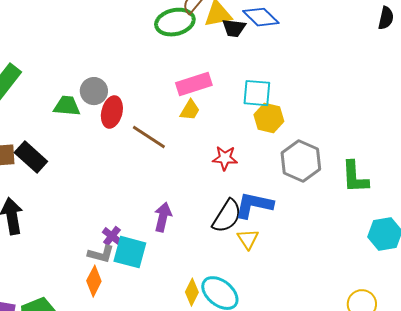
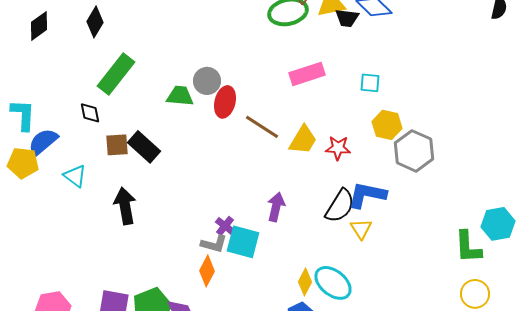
cyan square: (257, 93) -> (370, 83), size x0.7
yellow trapezoid: (190, 110) -> (303, 140), moved, size x1.4
yellow hexagon: (269, 118) -> (387, 125), moved
green L-shape: (355, 177) -> (468, 247), moved

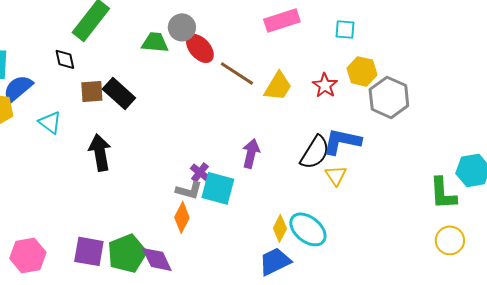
red ellipse: (225, 102) -> (200, 48), turned -56
red star: (338, 148) -> (325, 85), moved, turned 30

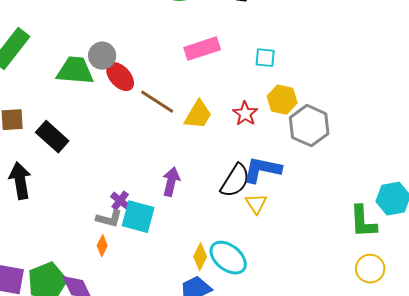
green trapezoid: (155, 42) -> (75, 71), size x1.4
black rectangle: (119, 93) -> (52, 137), moved
orange diamond: (182, 217) -> (102, 246), size x0.7

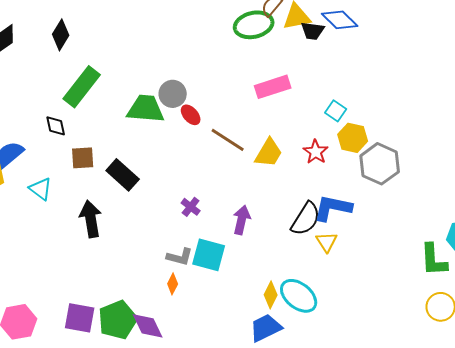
cyan square: (265, 58) -> (336, 111), moved, turned 30
red ellipse: (120, 77) -> (191, 115), size x0.7
purple cross: (120, 201) -> (191, 207), moved

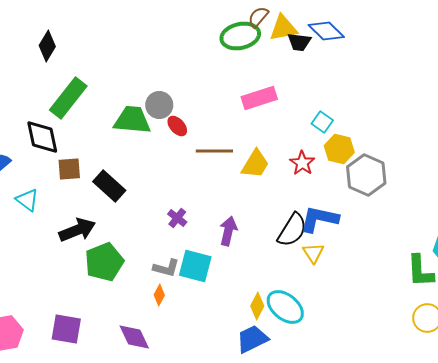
black diamond: (56, 126) -> (42, 137), size x1.6
brown line: (228, 140) -> (214, 151), turned -33
black arrow: (91, 219) -> (77, 230), turned 78
green pentagon: (118, 320) -> (104, 262), moved

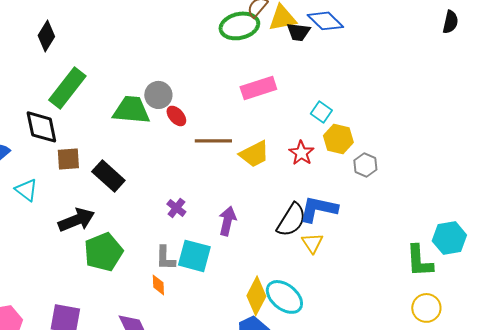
yellow trapezoid: (255, 164) -> (254, 154), turned 32
gray hexagon: (366, 175) -> (365, 165), size x0.6
gray L-shape: (166, 268) -> (165, 258), turned 76
orange diamond: (159, 295) -> (158, 285), turned -30
yellow diamond: (257, 306) -> (256, 296), size x1.4

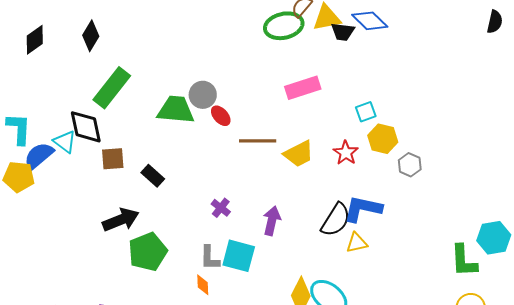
cyan square: (321, 112) -> (366, 112), turned 35
black rectangle: (108, 176) -> (153, 176), size x0.7
cyan triangle: (26, 190) -> (65, 142), moved
yellow triangle: (312, 243) -> (357, 243), turned 50

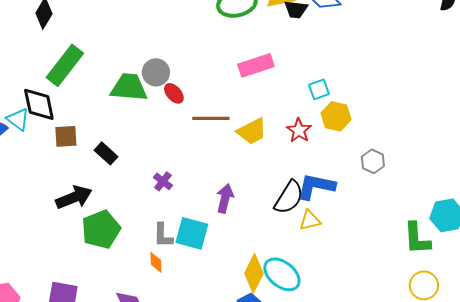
gray hexagon: (410, 165) -> (373, 161), moved
purple cross: (221, 208) -> (163, 181), moved

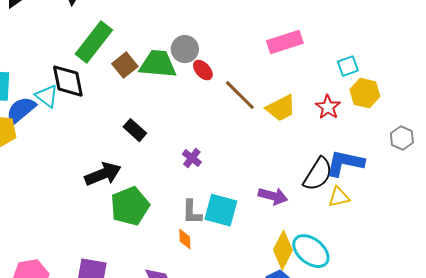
brown line: (211, 118) -> (240, 95), turned 45
brown square: (66, 136) -> (125, 65), moved, turned -35
purple arrow: (225, 198) -> (273, 196), moved, turned 92

